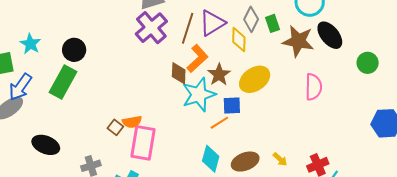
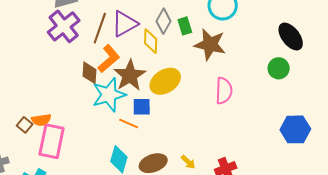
black ellipse: (330, 35) -> (291, 37), moved
brown star: (219, 75) -> (130, 75), size x1.4
orange line: (219, 123) -> (129, 124), turned 54

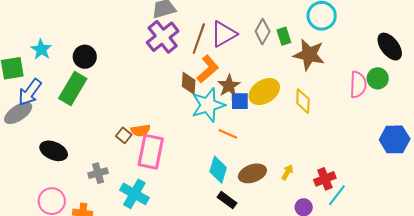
yellow diamond: (151, 41) -> (303, 101), moved
brown star: (130, 75) -> (229, 86), size x0.7
pink semicircle: (224, 91) -> (358, 85), moved
blue square: (142, 107) -> (240, 101), moved
yellow arrow: (188, 162) -> (287, 172), turned -105

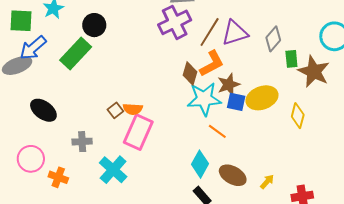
green rectangle: (284, 36) -> (291, 59), moved
brown ellipse: (252, 173) -> (233, 175), turned 36

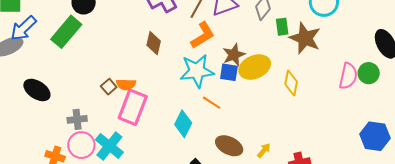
brown diamond: (190, 73) -> (154, 43), moved
brown star: (229, 85) -> (234, 55), moved
pink circle: (31, 159) -> (81, 145), moved
cyan diamond: (200, 164) -> (183, 124), moved

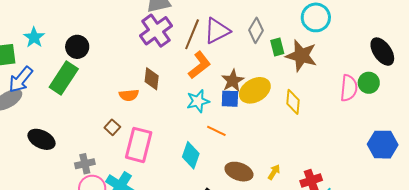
cyan star: (197, 71) -> (198, 101), size x0.7
orange semicircle: (126, 84) -> (129, 95), moved

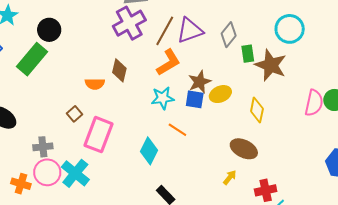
yellow ellipse: (255, 90) -> (220, 94), size x0.7
brown ellipse: (239, 172) -> (244, 149), moved

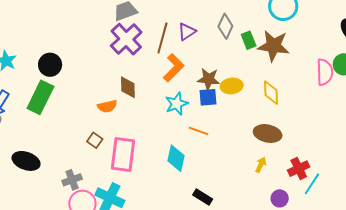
purple triangle: (190, 31) -> (187, 32), size x0.7
brown star: (200, 82) -> (209, 79), turned -30
yellow ellipse: (220, 94) -> (232, 86), turned 30

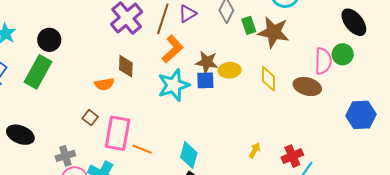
cyan star: (177, 104) -> (174, 85), size x1.4
orange line: (199, 131) -> (142, 149), moved
brown ellipse: (268, 133) -> (307, 86), moved
cyan diamond: (176, 158) -> (189, 155), moved

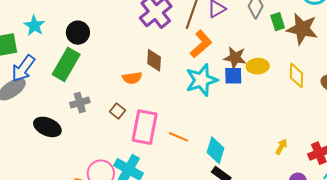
orange line: (142, 149) -> (178, 137), moved
gray cross: (65, 156) -> (80, 103), moved

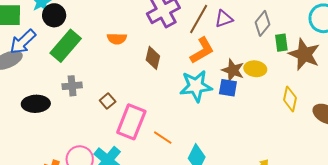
black circle: (78, 33) -> (54, 15), moved
yellow ellipse: (258, 66) -> (255, 69), moved
orange semicircle: (132, 78) -> (117, 39), moved
black ellipse: (47, 127) -> (36, 104), turned -36

